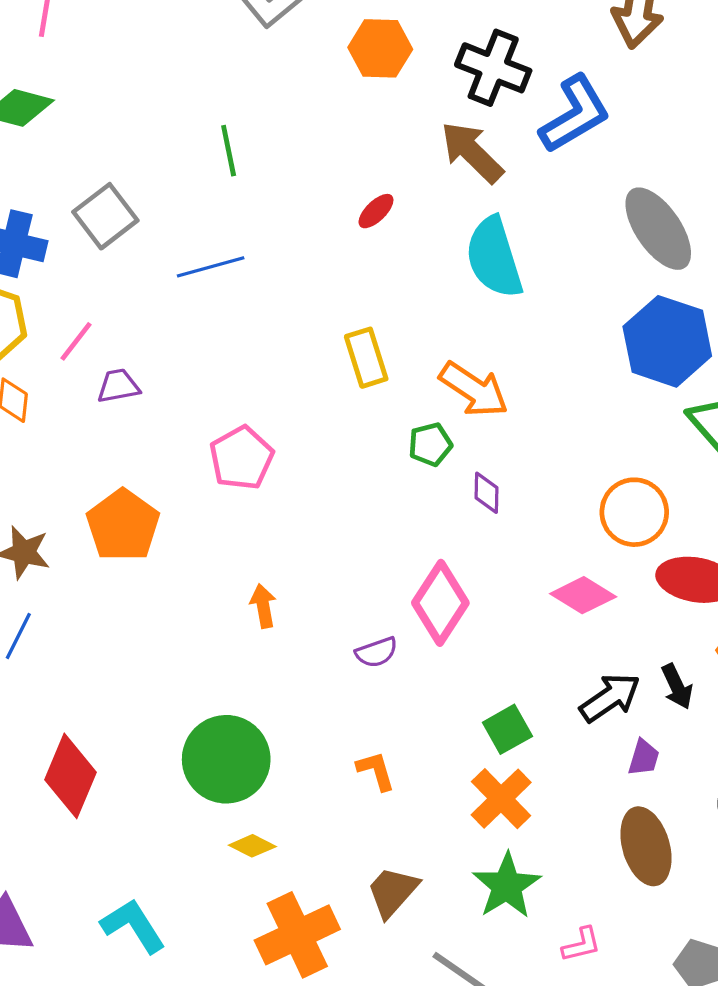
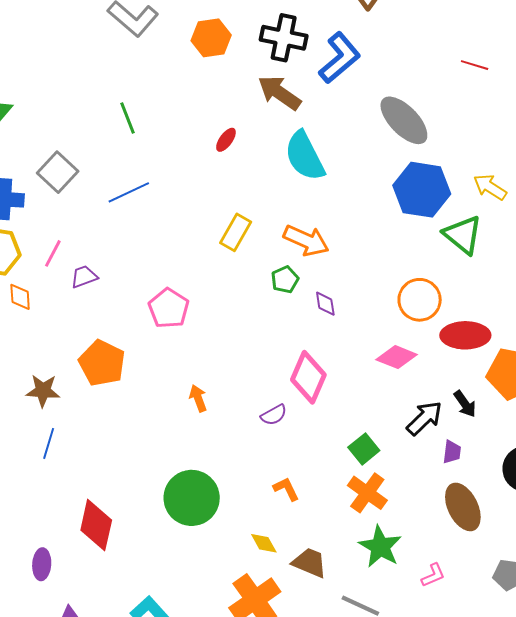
yellow rectangle: (366, 358) -> (236, 232), turned 57
yellow diamond: (252, 846) -> (264, 543), moved, turned 44
brown trapezoid: (393, 892) -> (310, 563), turned 81

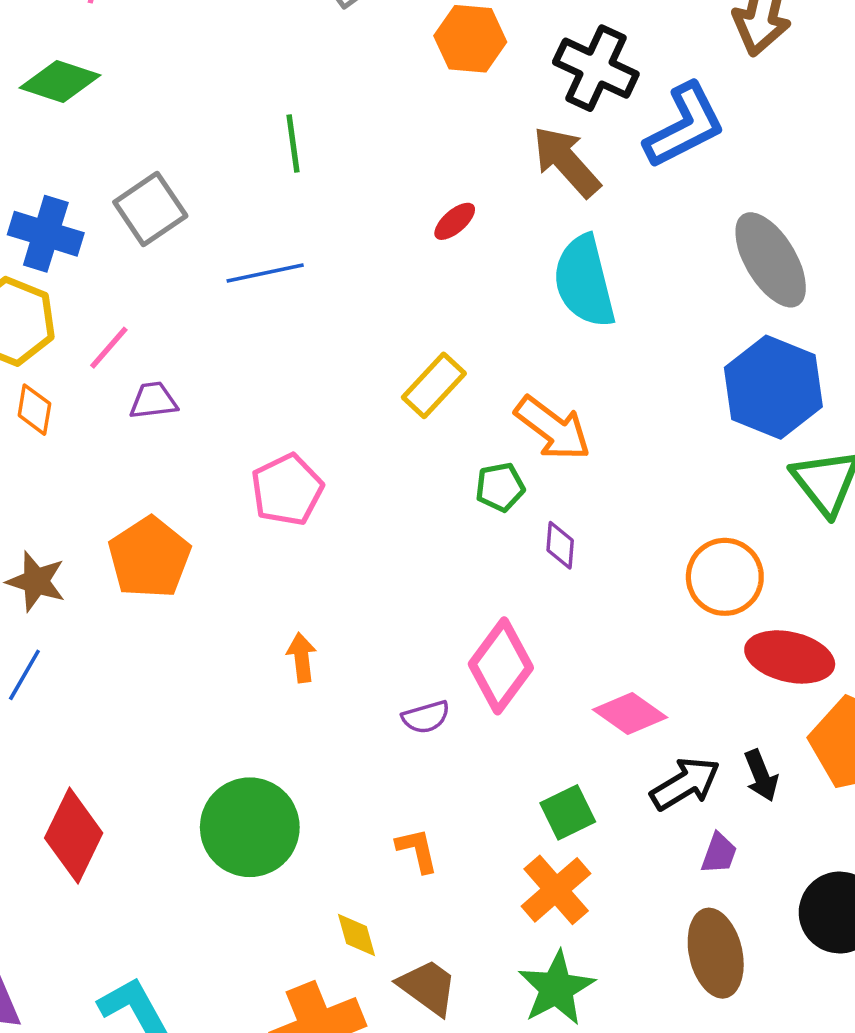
pink diamond: (397, 357) -> (630, 713), moved

